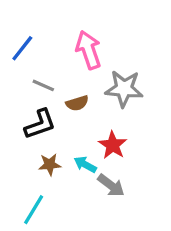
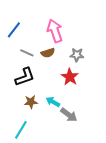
gray star: (124, 89) -> (77, 55), size x0.6
brown semicircle: (77, 103) -> (48, 53), moved
red star: (113, 145) -> (70, 77), moved

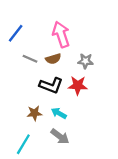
black L-shape: (25, 77) -> (51, 85), moved, turned 40
red star: (70, 77) -> (78, 85), turned -30
gray arrow: (69, 115) -> (60, 136), moved

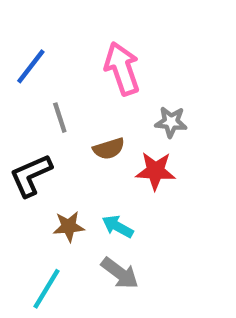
gray line: (30, 59) -> (60, 118), turned 48
brown semicircle: (53, 59) -> (109, 149), moved
black L-shape: (51, 85) -> (31, 175), moved, turned 135

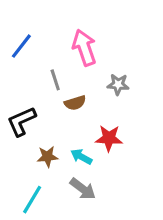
gray line: (60, 118) -> (55, 80), moved
red star: (155, 171) -> (109, 138), moved

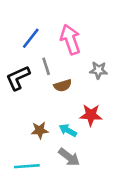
blue line: (21, 46) -> (31, 38), moved
black L-shape: (21, 121) -> (18, 78), moved
cyan line: (32, 200) -> (27, 166), turned 55

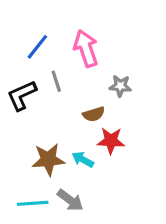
brown semicircle: (63, 86) -> (94, 114), moved
brown star: (40, 130) -> (48, 159), size x1.5
gray arrow: (69, 157) -> (70, 200), moved

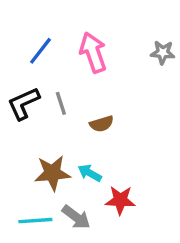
gray line: (56, 81) -> (61, 103), moved
gray star: (120, 86) -> (163, 52), moved
red star: (111, 141) -> (120, 200), moved

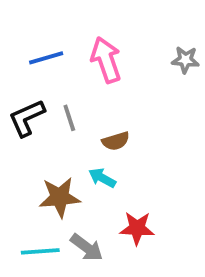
blue line: (40, 51) -> (46, 58), turned 36
cyan arrow: (90, 173) -> (102, 178), moved

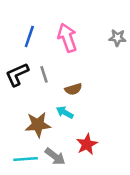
blue line: (46, 58) -> (29, 36), turned -55
red star: (137, 228) -> (87, 144), turned -30

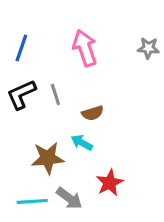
blue line: (29, 36) -> (21, 48), moved

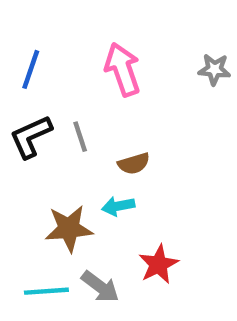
cyan arrow: (82, 143) -> (118, 206), turned -40

